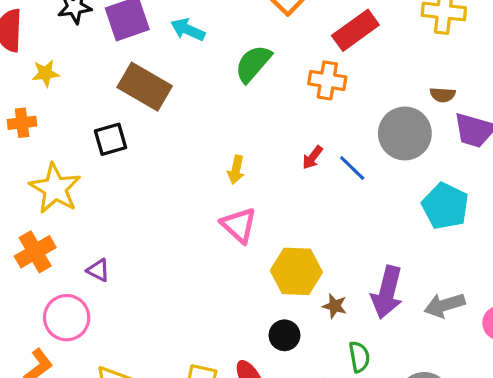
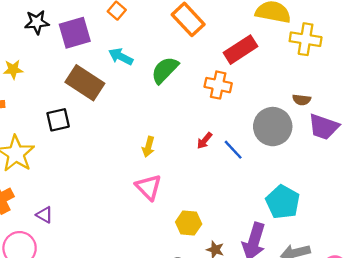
cyan arrow: (188, 30) -> (121, 57), moved
cyan pentagon: (445, 206) -> (283, 202), moved
yellow hexagon: (296, 271) -> (189, 223), size x0.7

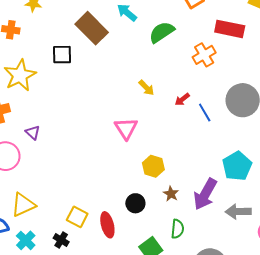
red rectangle: (241, 50) -> (230, 29), turned 32
orange cross: (218, 85) -> (204, 55), turned 35
yellow arrow: (148, 147) -> (146, 88), moved, turned -72

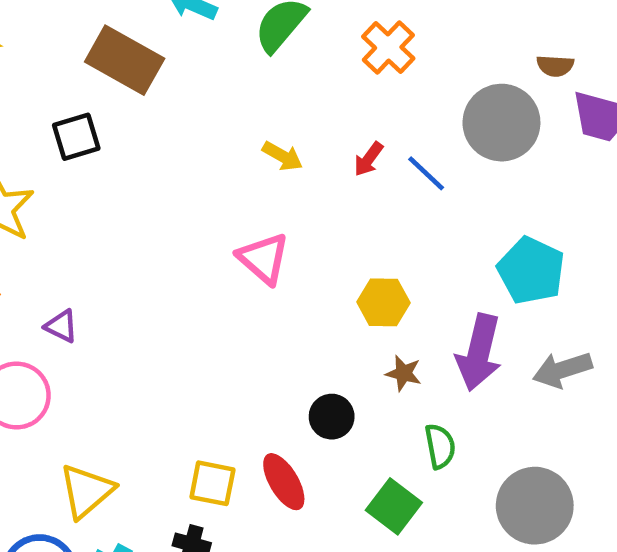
yellow hexagon: (153, 166) -> (383, 302), moved

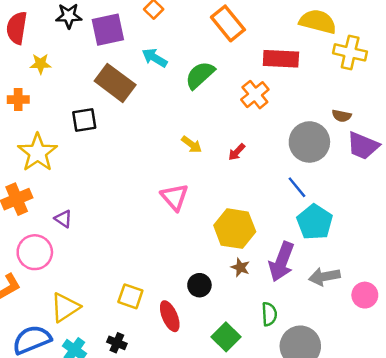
blue line: (426, 173) -> (297, 187), moved
yellow hexagon: (383, 302) -> (235, 229), size x1.5
green semicircle: (440, 446) -> (269, 314), moved
yellow square: (212, 483) -> (130, 296), moved

